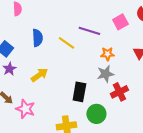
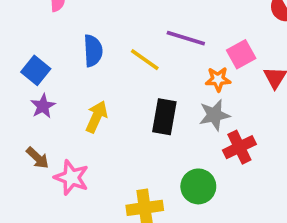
pink square: (120, 22) -> (241, 54), moved
yellow arrow: (39, 75) -> (96, 117), turned -30
black rectangle: (79, 92) -> (164, 117), moved

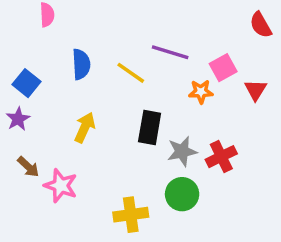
purple star: (43, 106) -> (18, 119), moved
gray star: (214, 115) -> (182, 151), moved

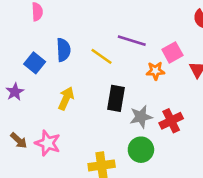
blue square: (27, 83) -> (35, 63), moved
brown arrow: (28, 167) -> (19, 140), moved

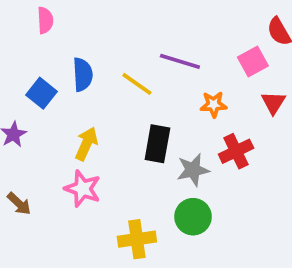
pink square: (172, 52) -> (253, 61), moved
red cross: (171, 121) -> (236, 151), moved
pink star: (48, 143) -> (83, 189), moved

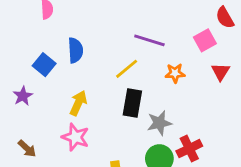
yellow line: (137, 84) -> (127, 69), moved, turned -75
red cross: (236, 151) -> (189, 149), moved

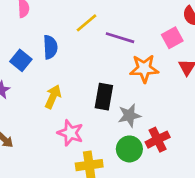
yellow line: (127, 69) -> (86, 23), moved
orange star: (175, 73) -> (144, 69), size x1.5
pink star: (75, 137) -> (70, 133), moved

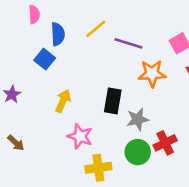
blue semicircle: (50, 47) -> (58, 34), moved
blue square: (21, 60) -> (45, 59), moved

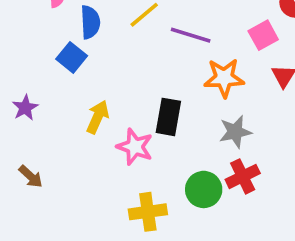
gray star: (138, 119) -> (235, 132), moved
pink star: (80, 136) -> (135, 147), moved

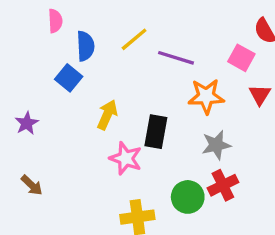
pink square: (263, 35) -> (241, 58), turned -32
yellow arrow: (98, 117) -> (107, 115), moved

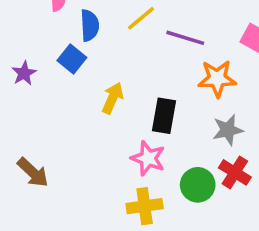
purple star: (27, 123) -> (24, 73), moved
pink star: (126, 158) -> (148, 158), moved
brown arrow: (32, 185) -> (33, 172), size x1.4
red cross: (223, 185) -> (235, 172), turned -32

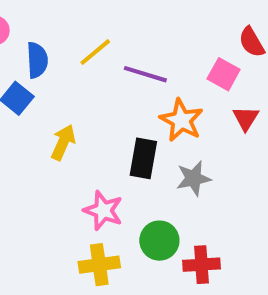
orange star: (217, 79) -> (181, 120), turned 30
black rectangle: (164, 116) -> (143, 158), moved
red cross: (235, 172) -> (201, 265), moved, turned -36

